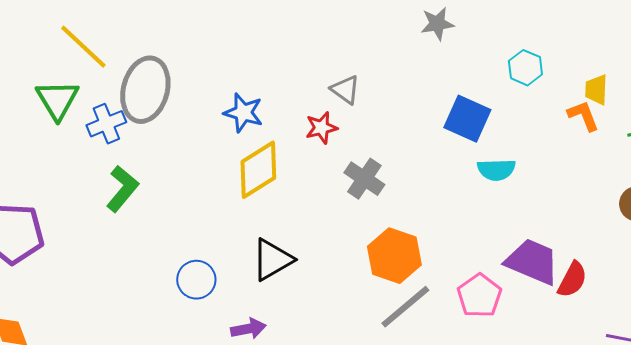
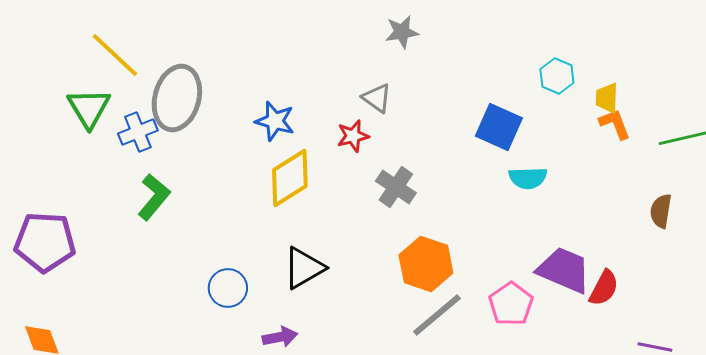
gray star: (437, 24) -> (402, 32), moved
yellow trapezoid: (596, 90) -> (607, 98), moved

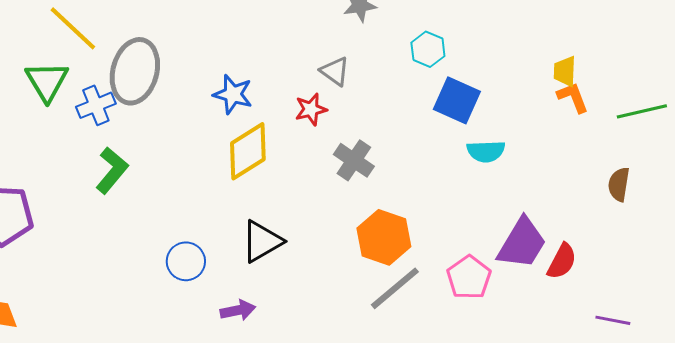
cyan hexagon: (557, 76) -> (428, 49), moved
purple trapezoid: (564, 270) -> (522, 243), turned 98

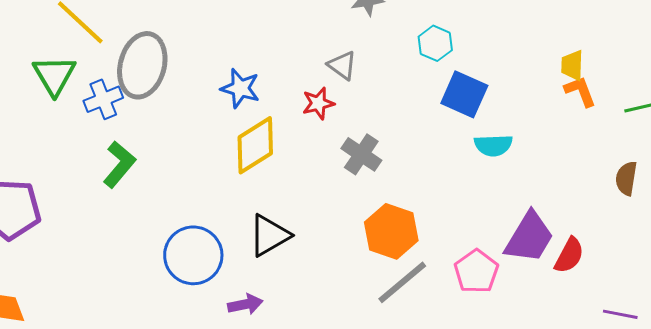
blue circle: (186, 261) -> (193, 255), size x1.5

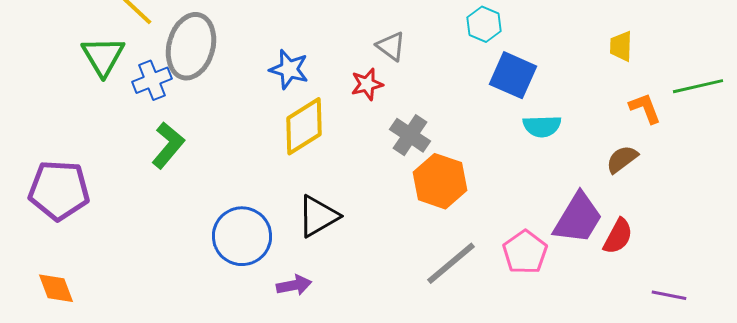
orange L-shape: (580, 91) -> (645, 108), moved
brown semicircle: (626, 178) -> (622, 159), moved, turned 44
orange hexagon: (391, 231) -> (440, 181), moved

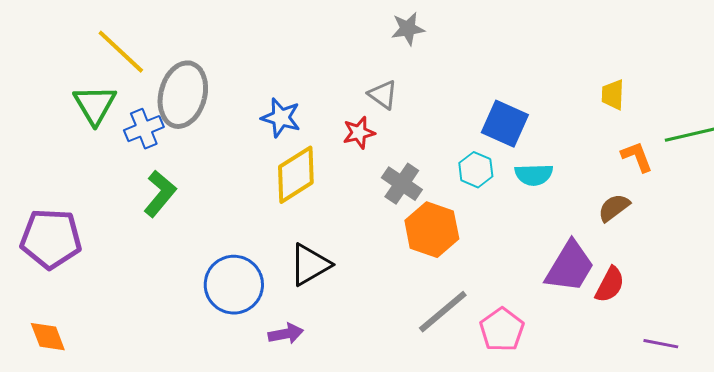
cyan hexagon: (484, 24) -> (476, 170), moved
pink pentagon: (525, 252) -> (502, 330), moved

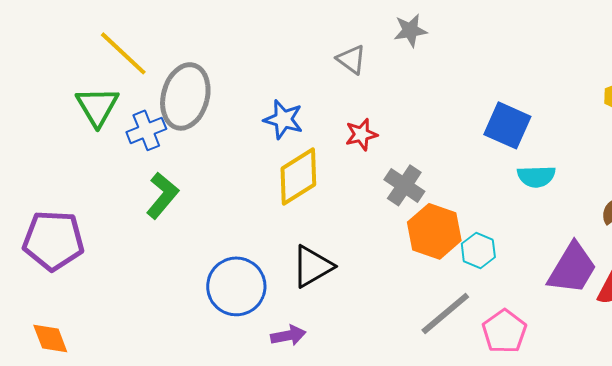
gray triangle: (383, 95) -> (351, 59), moved
cyan hexagon: (476, 170) -> (478, 250), moved

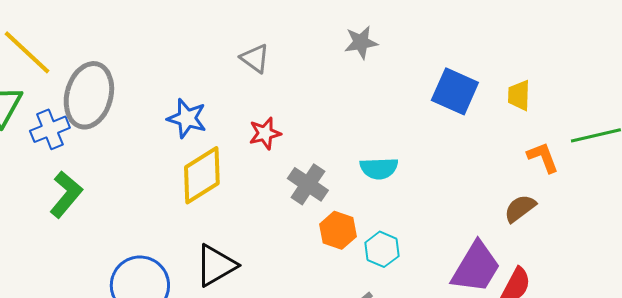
gray star: (410, 30) -> (361, 42), moved
blue square: (507, 125) -> (455, 91), moved
cyan semicircle: (536, 176) -> (379, 168), moved
orange hexagon: (434, 231) -> (338, 230), size x0.7

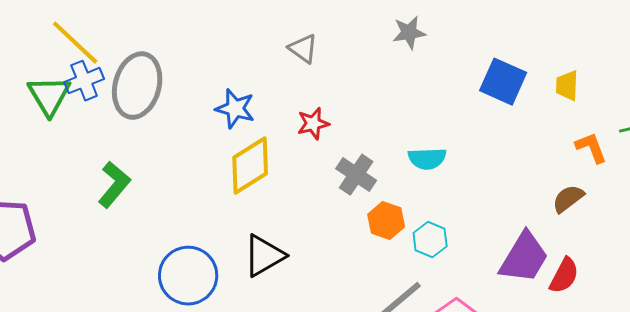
blue cross: (50, 129) -> (84, 81), moved

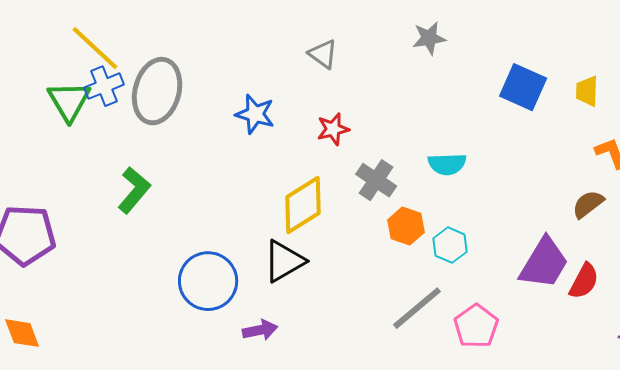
yellow diamond: (250, 166) -> (303, 205), moved

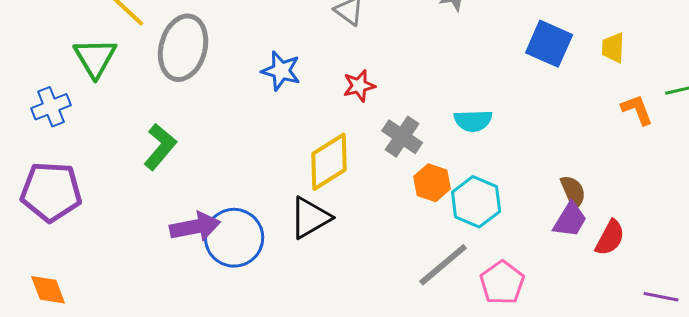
blue cross: (104, 86) -> (51, 107), moved
brown semicircle: (588, 204) -> (573, 192), moved, turned 104
cyan hexagon: (450, 245) -> (476, 202), size x1.4
purple trapezoid: (544, 263) -> (570, 220), size x0.7
purple arrow: (260, 330) -> (195, 227), moved, size x1.4

